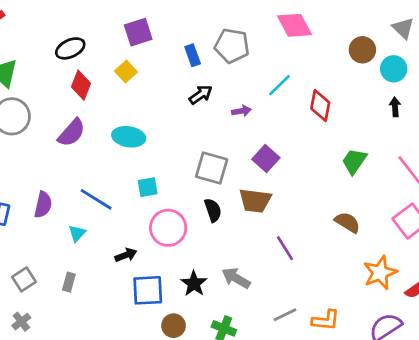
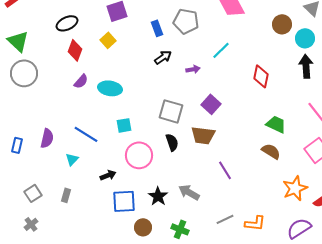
red diamond: (320, 106) -> (261, 76), moved
black arrow: (395, 107) -> (306, 66), size x1.6
purple semicircle: (72, 133) -> (81, 81), moved, size x0.7
green trapezoid: (354, 161) -> (276, 124), moved, turned 80

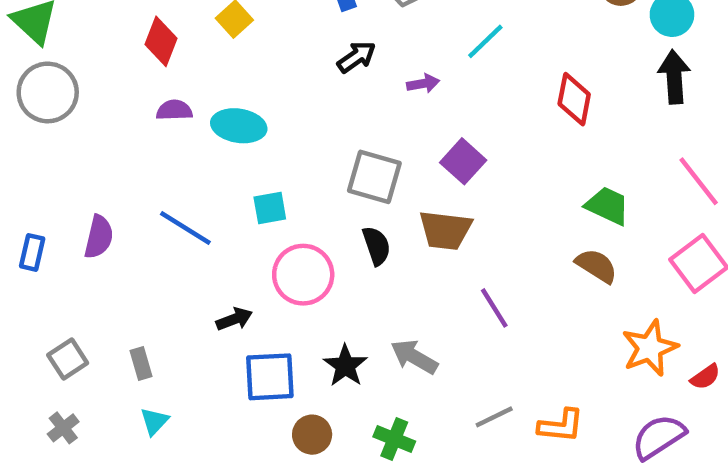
purple semicircle: (81, 81) -> (174, 110), turned -133
cyan triangle: (72, 159) -> (154, 421), moved
gray rectangle: (66, 195) -> (141, 363), turned -32

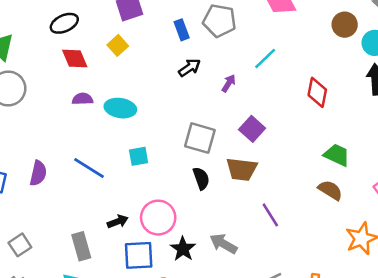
red diamond: (161, 41) -> (75, 58), turned -44
purple arrow: (423, 84) -> (229, 83), turned -48
pink circle: (303, 275) -> (158, 218), moved
gray rectangle: (141, 363) -> (81, 246), moved, size x1.5

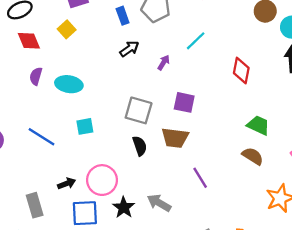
purple semicircle: (83, 99) -> (36, 76), turned -72
purple square: (252, 129) -> (184, 102), turned -30

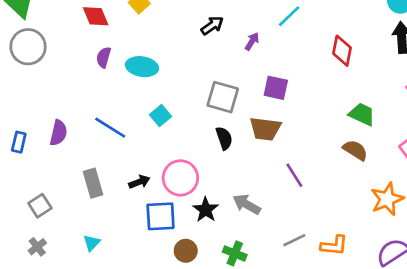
cyan square: (85, 126) -> (161, 116), turned -30
gray rectangle: (35, 205) -> (93, 183), moved

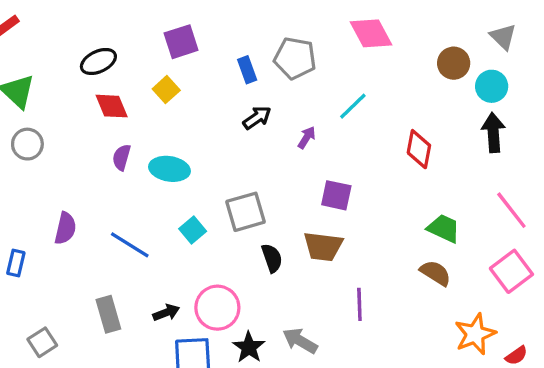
gray circle: (28, 47) -> (27, 144), size x0.7
gray square: (223, 97) -> (245, 212), moved, turned -32
purple semicircle: (59, 133) -> (65, 228), moved
purple line: (294, 175) -> (359, 304), turned 30

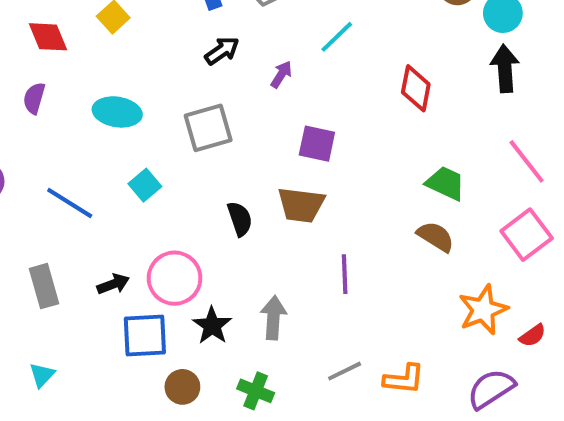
purple semicircle: (122, 157) -> (34, 98), moved
gray square: (245, 212) -> (208, 128), moved
gray arrow: (300, 341) -> (273, 318), turned 64

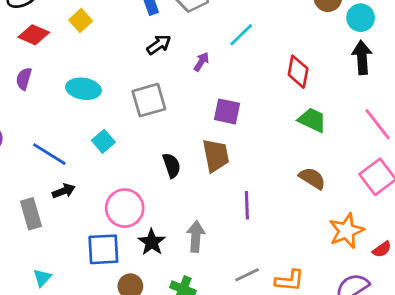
red diamond: (48, 37) -> (34, 35), turned -44
green trapezoid: (445, 183) -> (312, 120), moved
brown trapezoid: (301, 205) -> (216, 155), turned -108
black arrow: (113, 284) -> (64, 191), moved
cyan triangle: (42, 375) -> (42, 278), moved

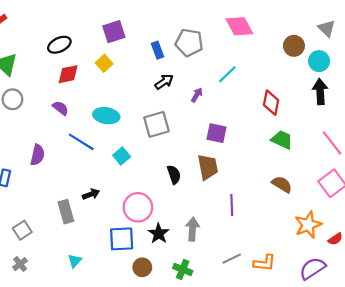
red diamond: (34, 35) -> (68, 74), turned -35
purple semicircle: (24, 79) -> (60, 108), turned 112
blue line: (49, 154) -> (81, 142), moved

